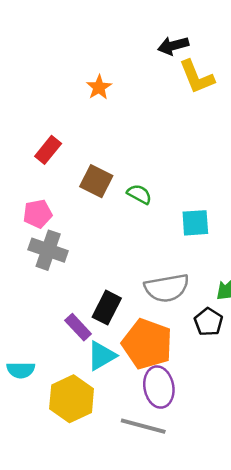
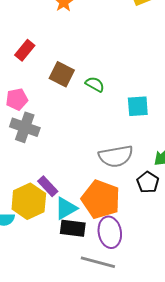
black rectangle: (107, 308) -> (73, 228), moved, turned 70
yellow hexagon: (72, 399) -> (29, 201), moved

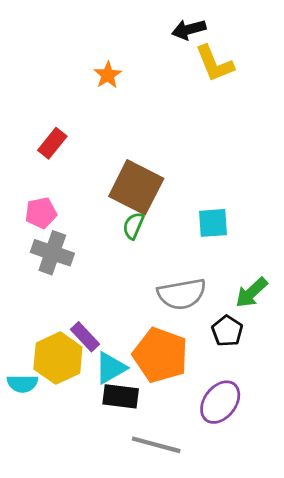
brown square: (62, 74) -> (136, 187), moved, size x1.5
green semicircle: (95, 84) -> (133, 226), moved, turned -96
purple ellipse: (110, 232) -> (220, 402), moved, turned 48

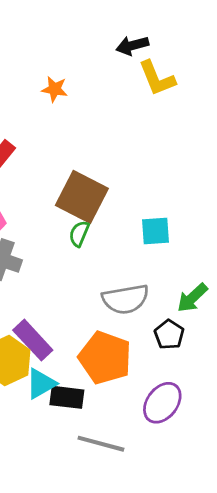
orange star: (108, 75) -> (55, 89), turned -30
purple rectangle: (85, 337) -> (33, 340), size x1.4
cyan triangle: (111, 368) -> (41, 384), moved

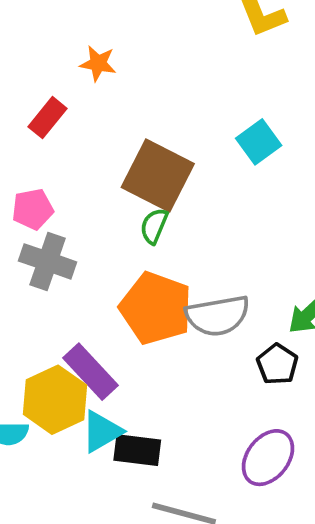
orange star: (55, 89) -> (98, 63), moved
cyan square: (155, 231) -> (259, 142), moved, turned -32
orange pentagon: (105, 358) -> (156, 308), moved

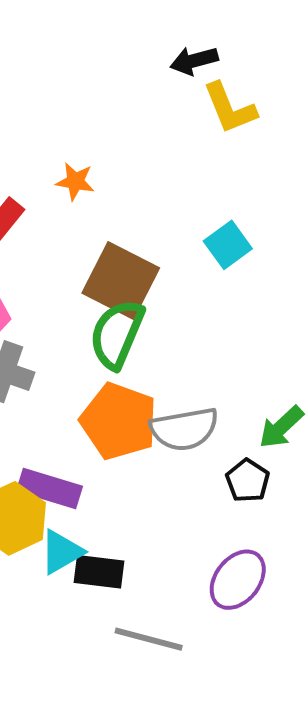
orange star: (98, 63) -> (75, 181), moved
green semicircle: (154, 226) -> (117, 334), size x1.8
purple rectangle: (91, 372) -> (49, 489), turned -30

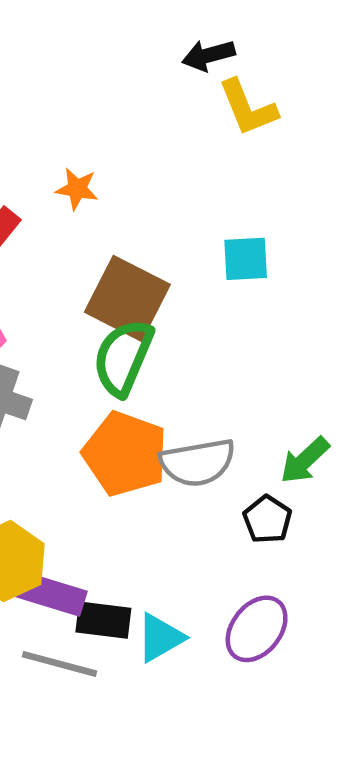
cyan square: (228, 245) -> (246, 259), turned 33
purple rectangle: (49, 489) -> (51, 594), moved
cyan triangle: (61, 552) -> (160, 638), moved
gray line: (149, 639) -> (60, 664), moved

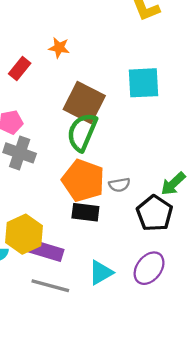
cyan square: (246, 259) -> (144, 83), size x1.4
gray semicircle: (197, 462) -> (119, 185), size x0.6
black pentagon: (268, 519) -> (155, 213), size x1.5
black rectangle: (103, 620) -> (85, 212), moved

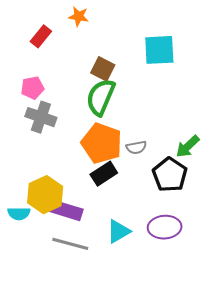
brown square: (84, 103) -> (103, 69), size x0.6
black rectangle: (85, 212) -> (104, 174), turned -40
purple ellipse: (149, 268) -> (165, 227), turned 48

